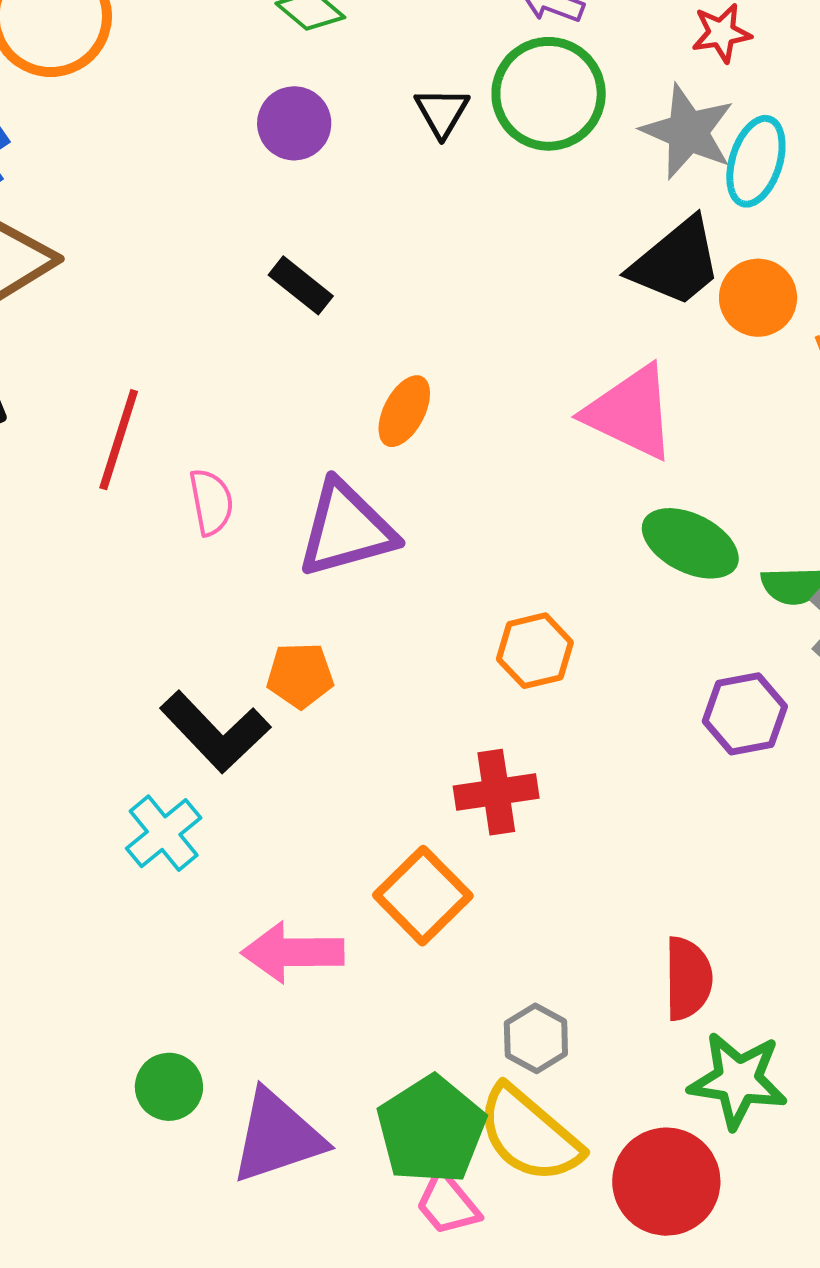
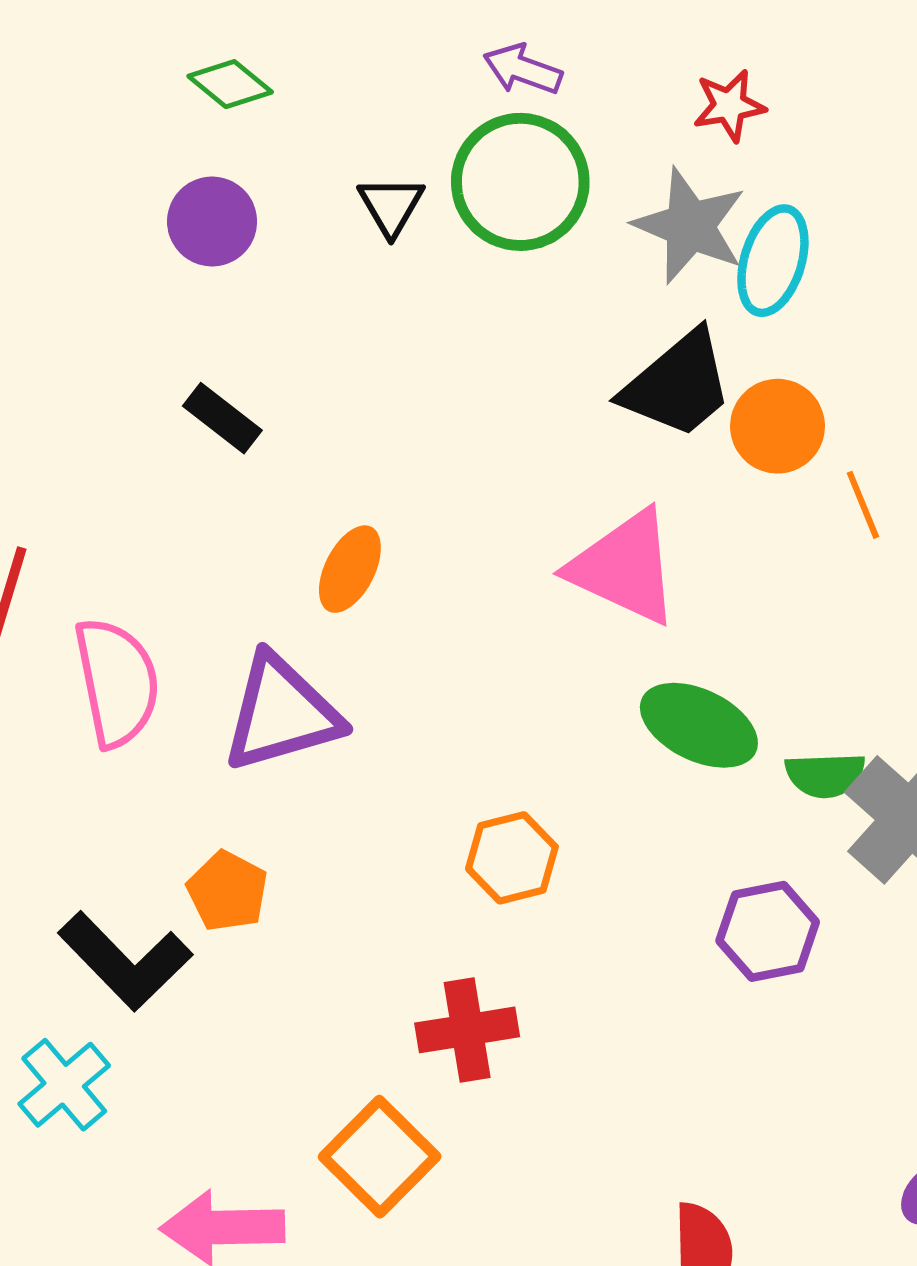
pink semicircle: (211, 502) -> (117, 682), size x1.6
orange pentagon: (300, 675) -> (227, 891), turned 30

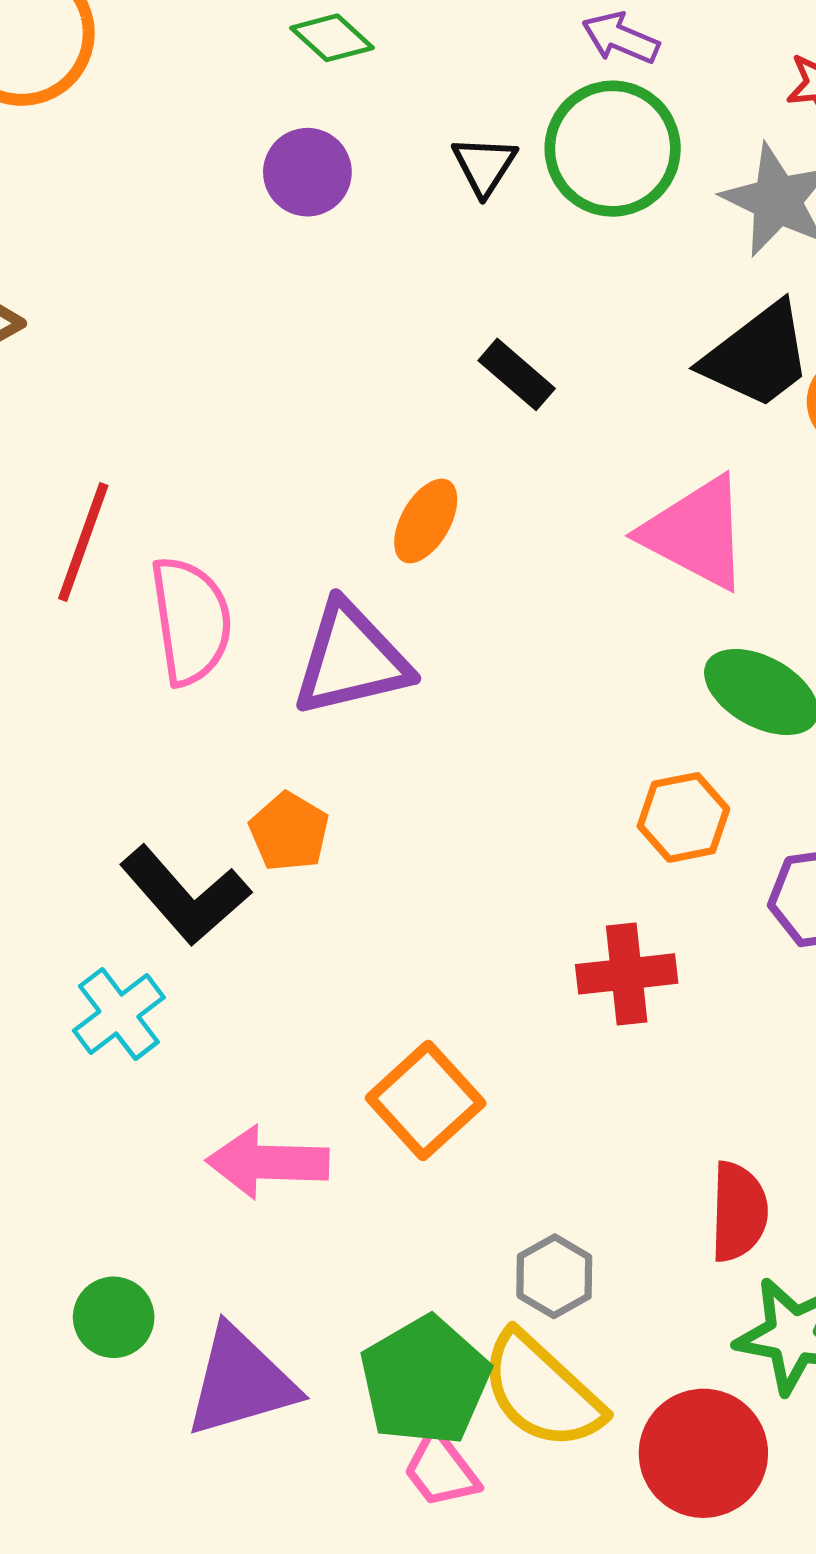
black rectangle: (222, 418) -> (517, 374), moved
orange hexagon: (512, 858) -> (683, 817), moved
red cross: (467, 1030) -> (627, 974), moved

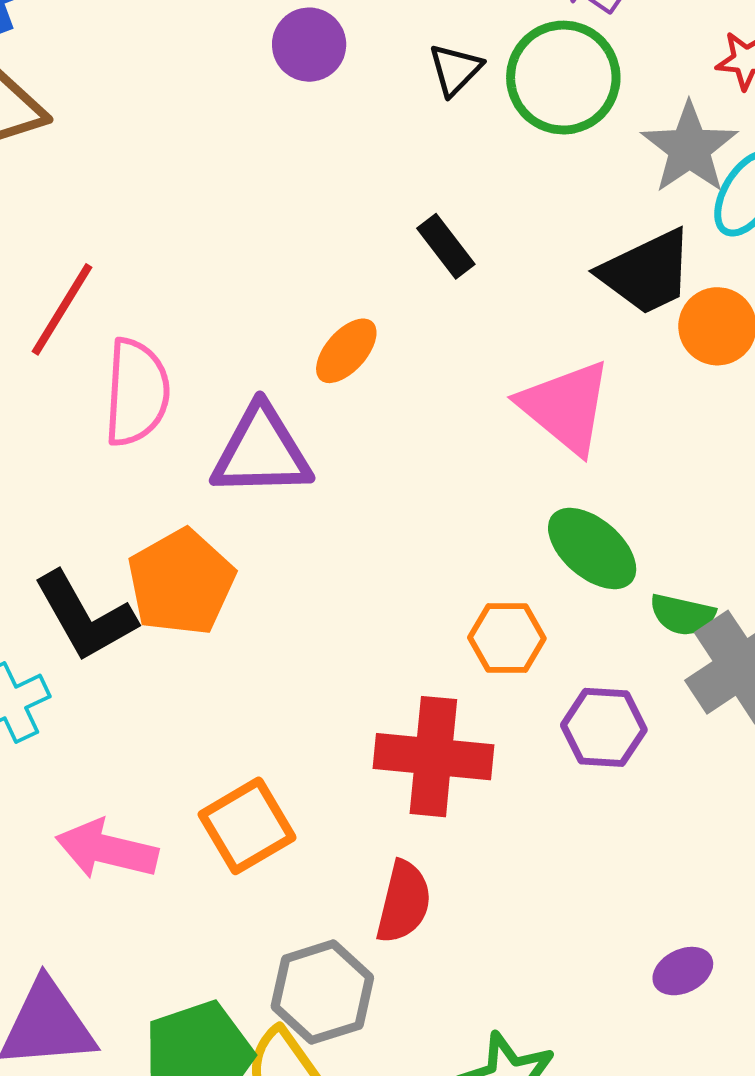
orange pentagon: (289, 832) -> (181, 582), size x1.6
red cross: (627, 974) -> (433, 757), size x1.4
red semicircle: (739, 1212) -> (404, 902), moved
gray hexagon: (554, 1276) -> (322, 992), size x1.5

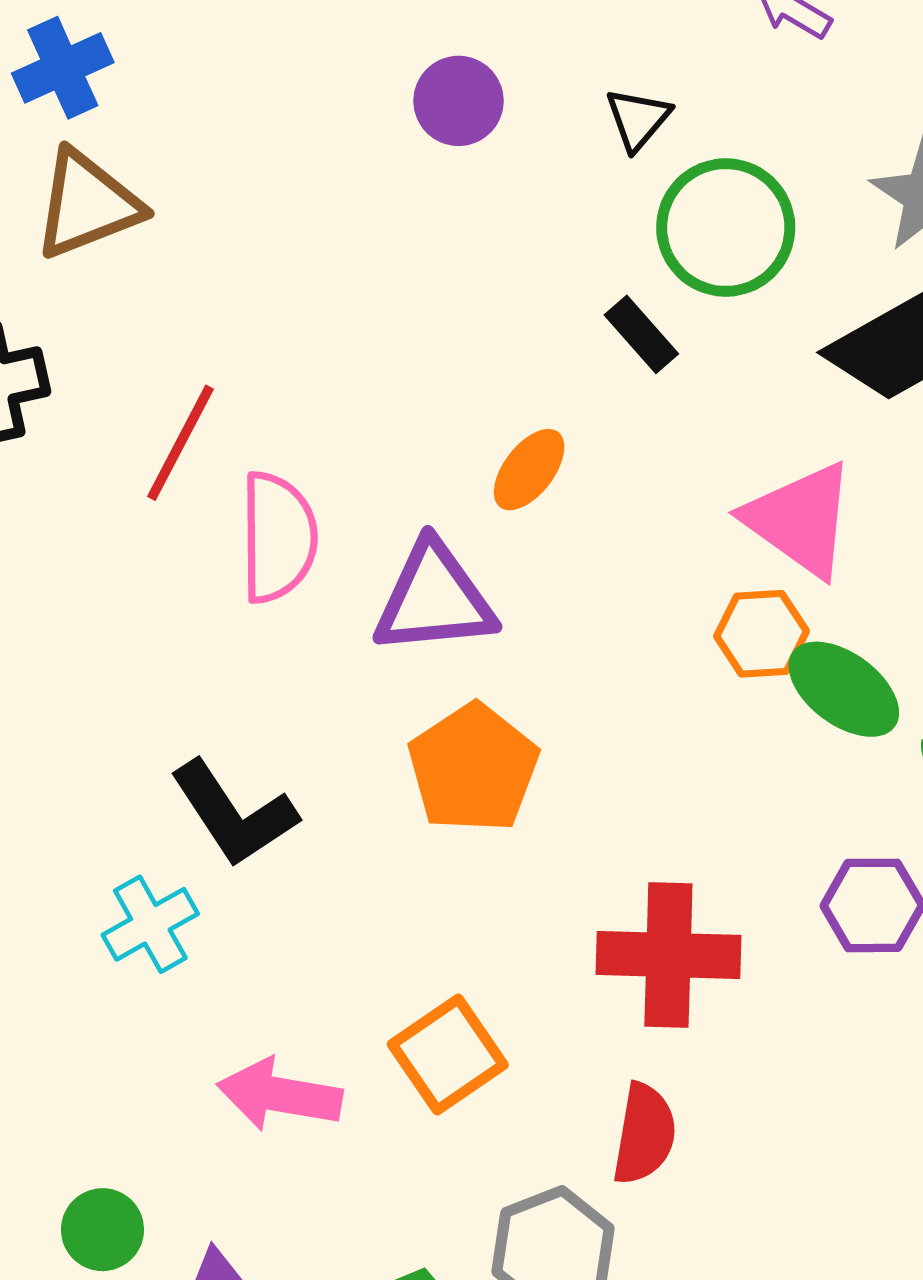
green circle: (563, 78) -> (726, 228), moved
orange pentagon: (181, 582) -> (473, 768), moved
orange hexagon: (507, 638) -> (762, 634), moved

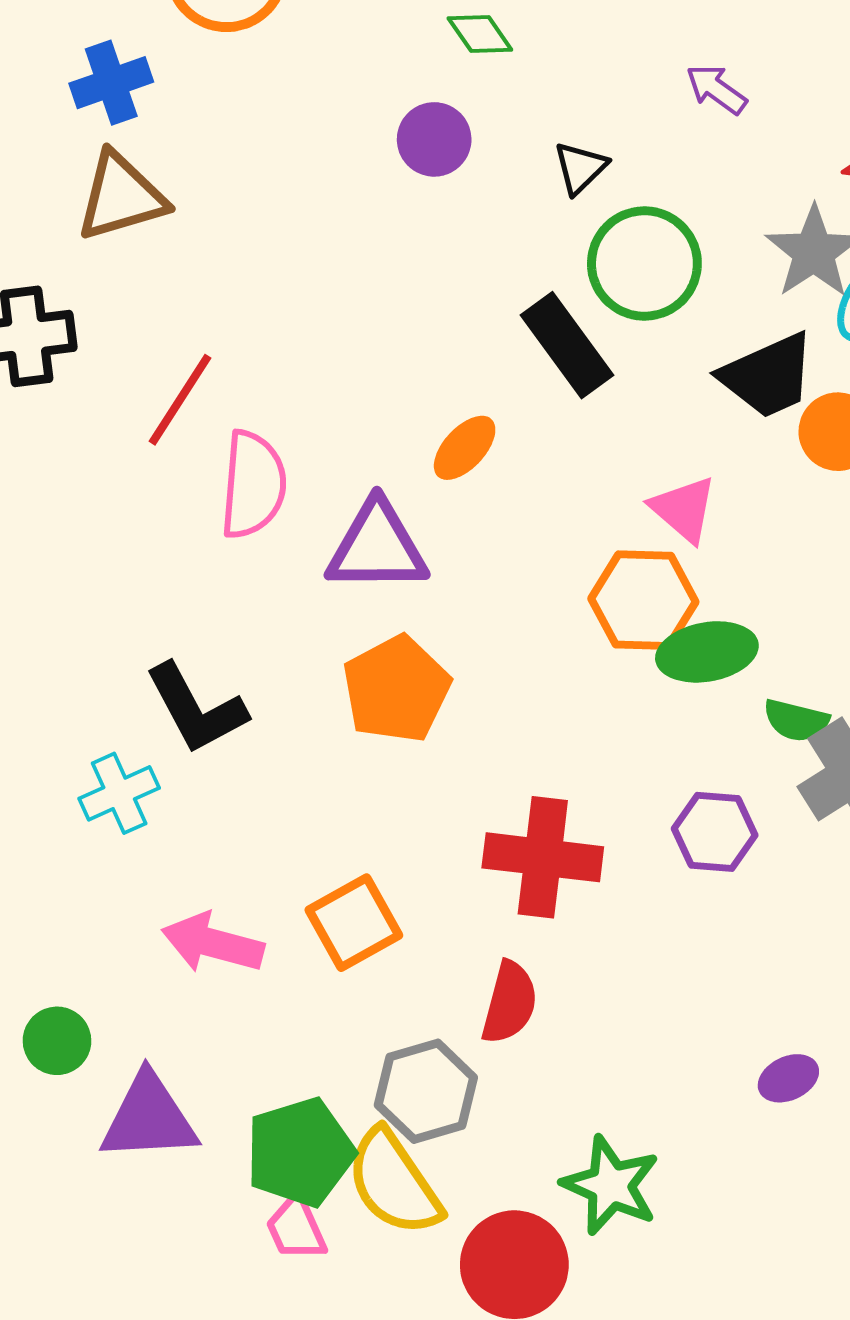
black rectangle: (641, 334) -> (567, 345), size x1.6
pink triangle: (800, 519) -> (684, 509), size x0.7
orange hexagon: (762, 634) -> (643, 600), size x1.4
green ellipse: (844, 689) -> (707, 652), turned -52

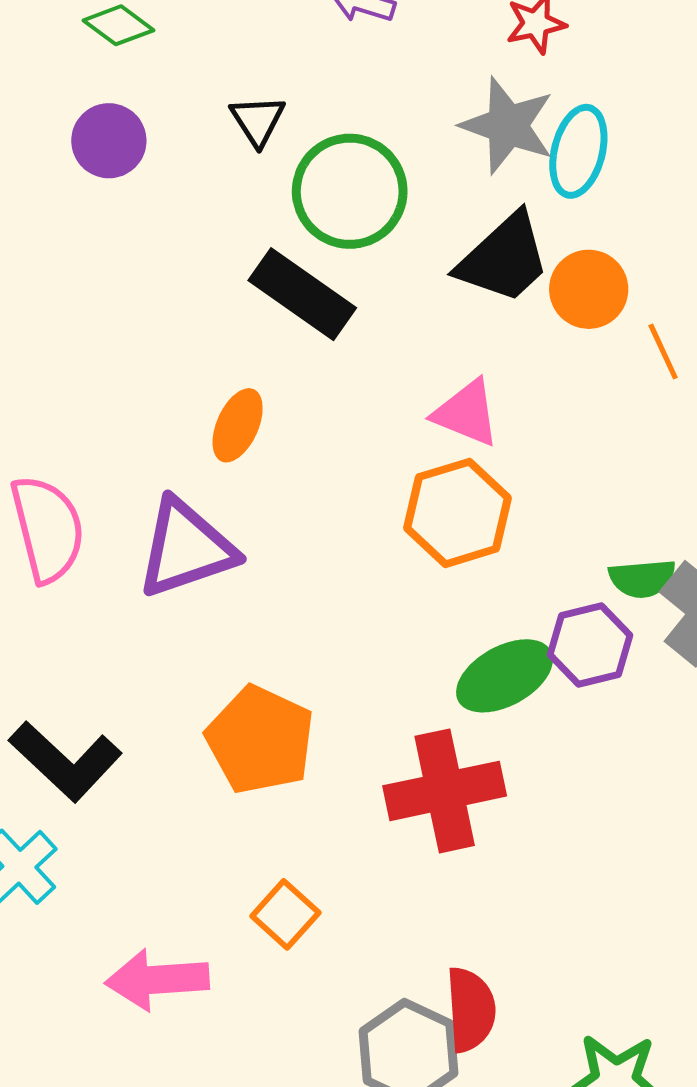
green ellipse: (707, 652) -> (505, 676), moved
orange pentagon: (396, 689) -> (260, 740), moved
purple hexagon: (715, 832) -> (590, 645), moved
orange square: (354, 923) -> (285, 914), size x0.7
red semicircle: (510, 1003) -> (471, 1009), moved

